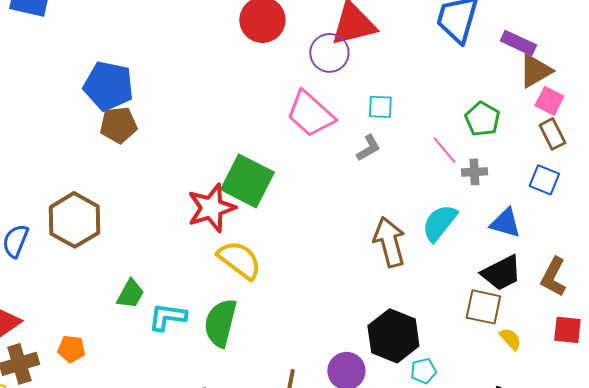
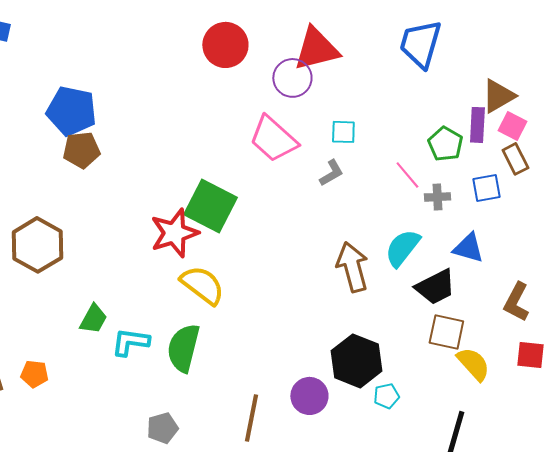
purple rectangle: (518, 43) -> (477, 125), moved, turned 68
blue square: (544, 180) -> (486, 188), moved, turned -32
black trapezoid: (501, 273) -> (435, 287), moved
yellow semicircle: (510, 339) -> (473, 364), size x1.5

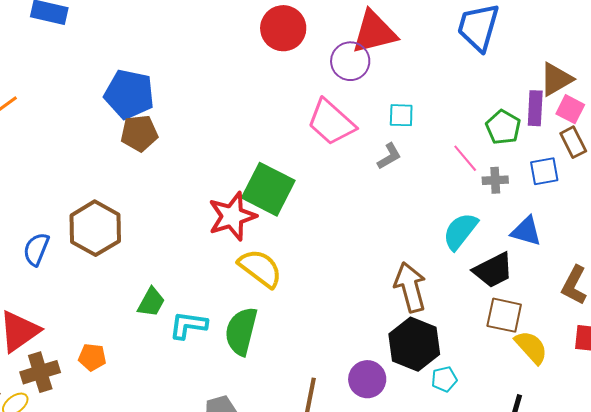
brown arrow: (352, 267) -> (410, 287), moved

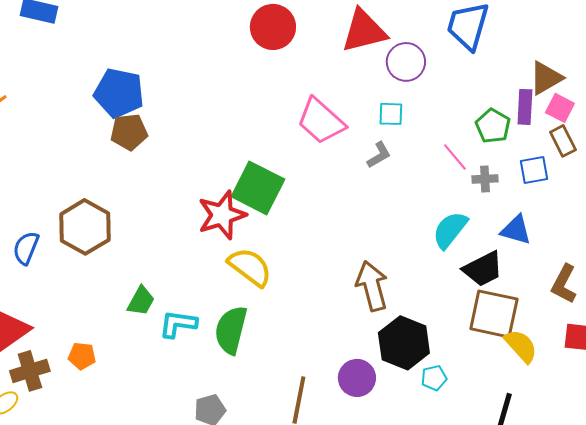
purple circle: (350, 61) -> (406, 62), moved
brown arrow: (410, 287) -> (372, 286), moved
brown square: (504, 315) -> (494, 314), size x1.4

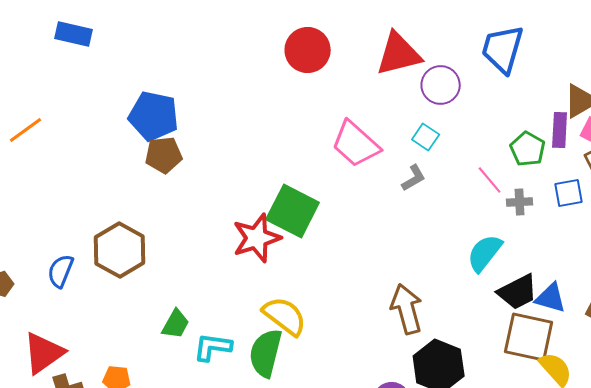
cyan square: (391, 114) -> (426, 137), turned 32
blue triangle: (516, 230) -> (551, 298), moved
yellow semicircle: (250, 267) -> (285, 316), moved

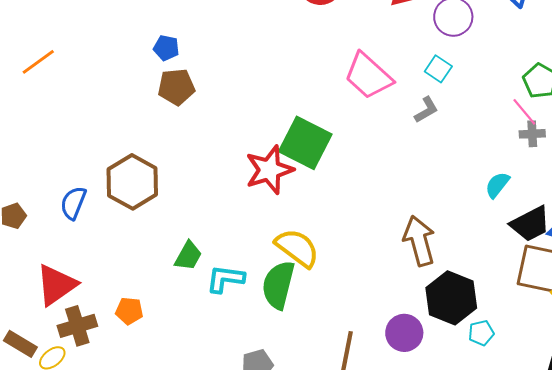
blue pentagon: (154, 116) -> (166, 48), size x0.5
pink line: (490, 180) -> (524, 112), moved
cyan semicircle: (485, 253) -> (497, 185), size x0.7

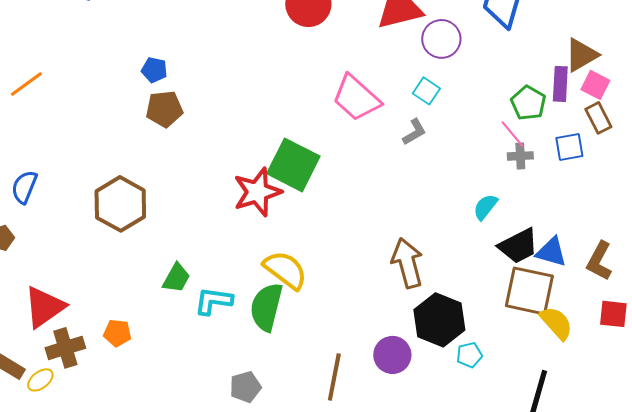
blue semicircle: (73, 203) -> (24, 187), moved

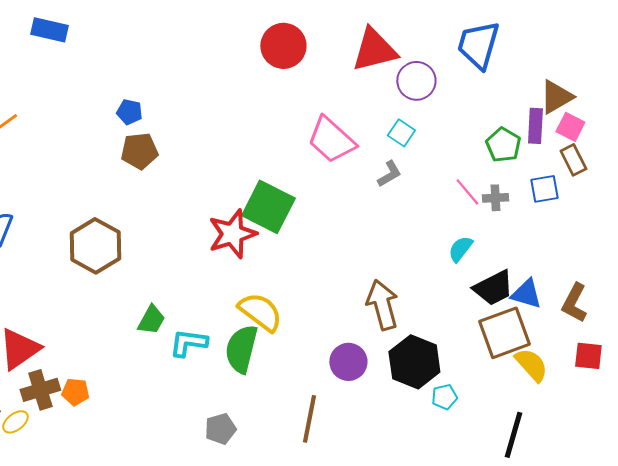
pink line: (512, 134) -> (467, 192), moved
brown square: (529, 291) -> (504, 333), turned -32
orange pentagon: (117, 333) -> (75, 392), moved
purple circle: (392, 355) -> (348, 362), moved

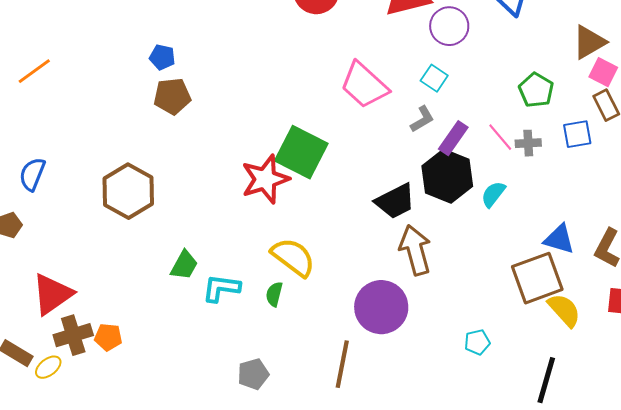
purple rectangle: (535, 126) -> (453, 138), moved, turned 32
black trapezoid: (493, 288) -> (395, 201), moved
green semicircle: (241, 349) -> (274, 294), size x0.5
purple circle: (348, 362) -> (381, 307), size x1.4
black hexagon: (414, 362) -> (447, 176), moved

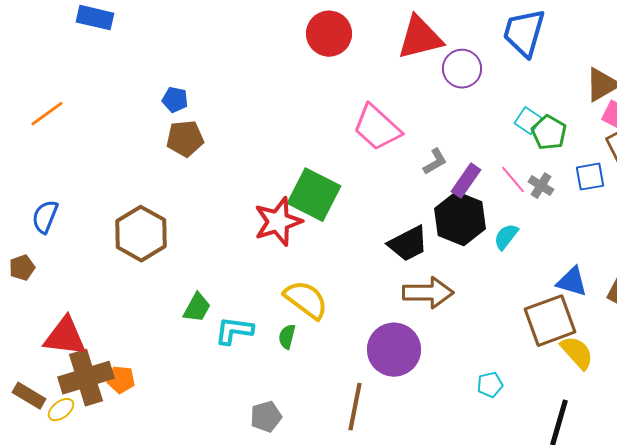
cyan square: (434, 78) -> (528, 121), moved
gray cross: (528, 143) -> (541, 186), turned 35
brown arrow: (415, 250) -> (428, 293), turned 105
red triangle: (52, 294) -> (65, 337), turned 42
brown cross: (73, 335) -> (86, 378), size x1.4

